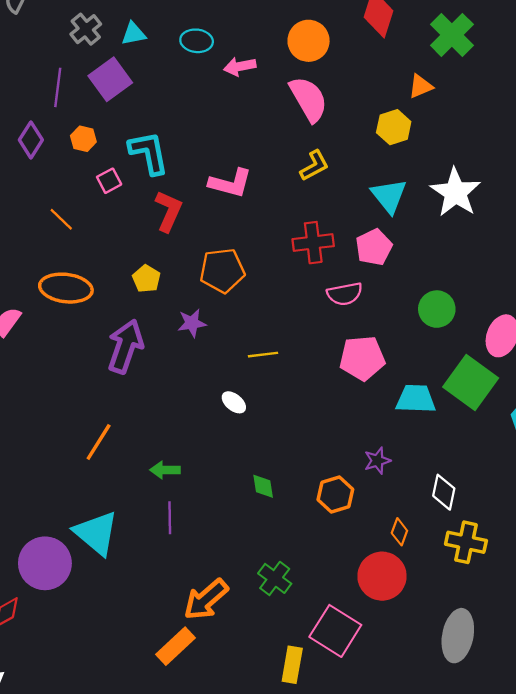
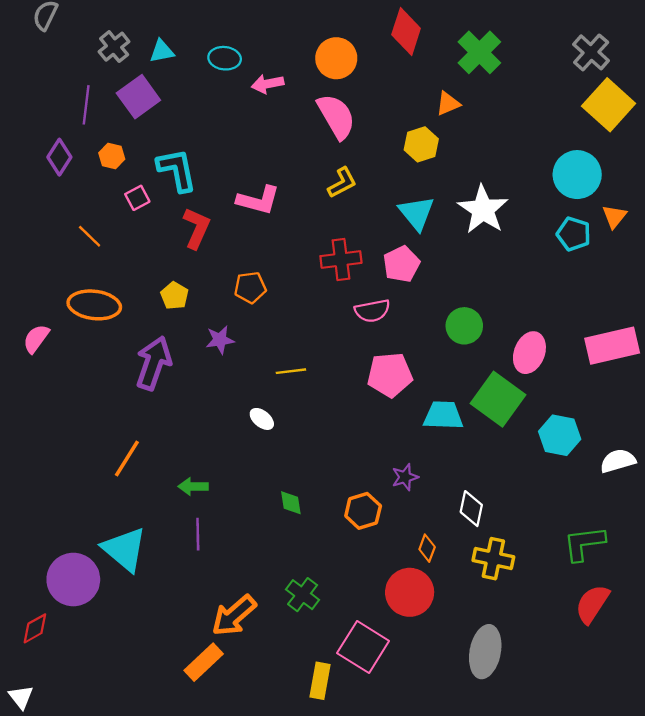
orange pentagon: (222, 271) -> (250, 287), size x0.7

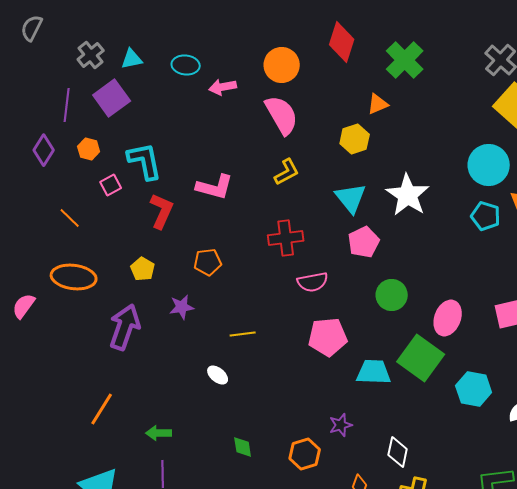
pink pentagon: (401, 264) -> (364, 242), moved

